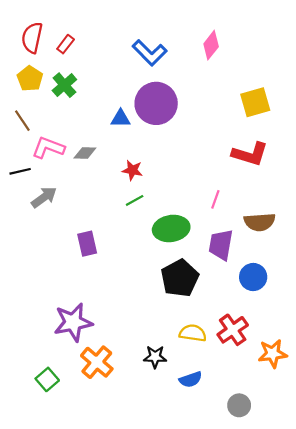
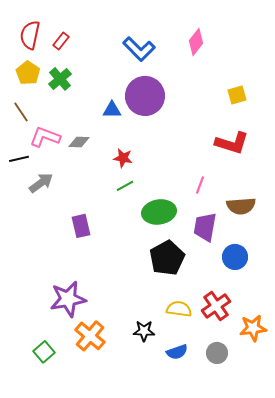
yellow square: (255, 102) -> (237, 95), size x0.7
gray circle: (239, 405) -> (217, 353), moved

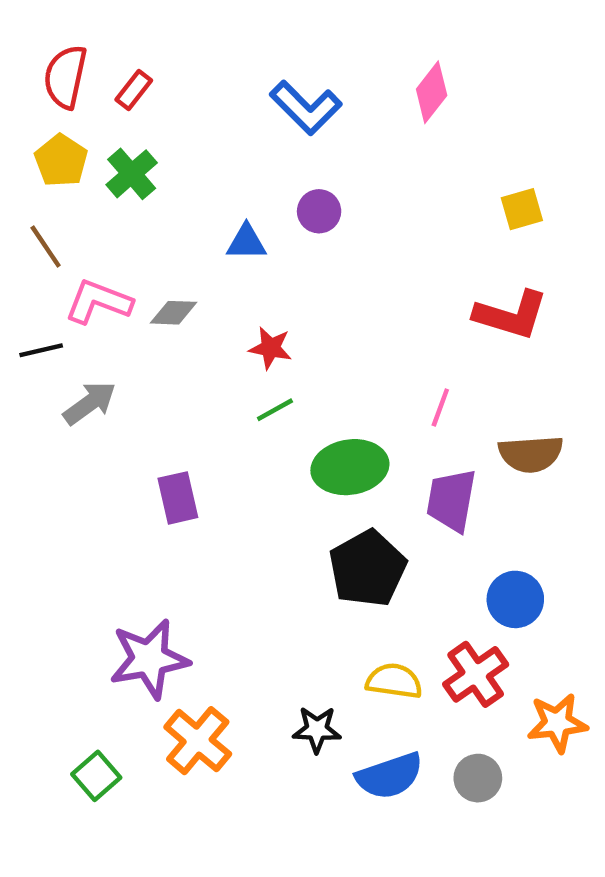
purple circle: (145, 96) -> (319, 211), size x0.5
blue circle: (235, 257) -> (515, 599), moved
blue semicircle: (177, 352) -> (390, 776), size x1.4

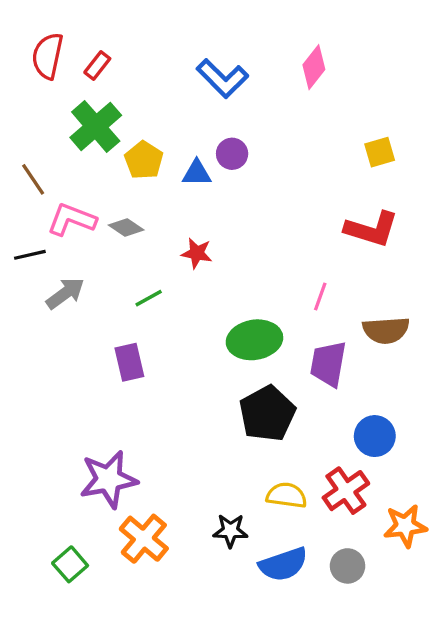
yellow pentagon: (61, 161) -> (144, 160), moved
green cross: (132, 174) -> (96, 126), size x1.4
blue triangle: (246, 242) -> (197, 173), moved
gray diamond: (173, 313) -> (126, 228), turned 32
green line: (275, 410) -> (149, 298), moved

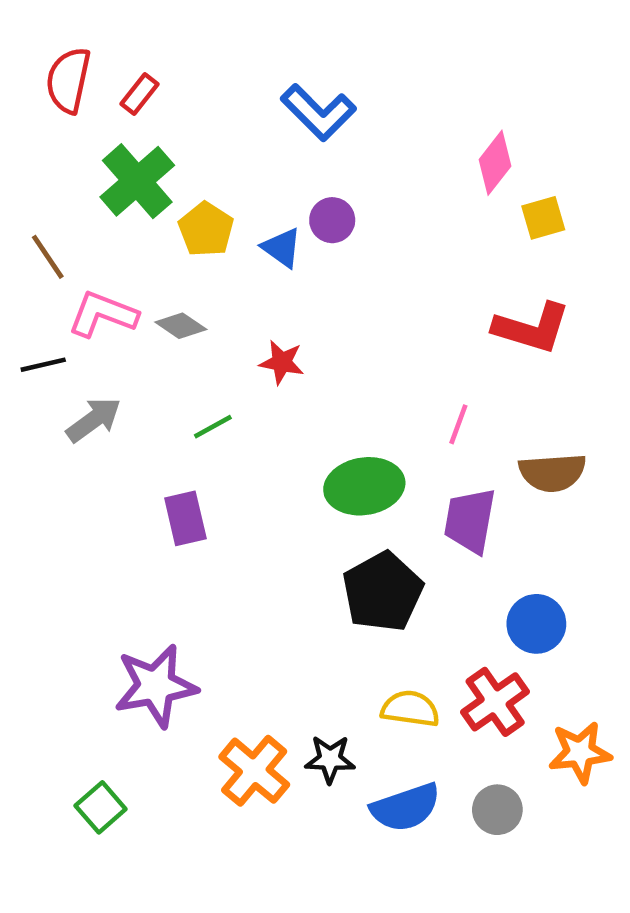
pink diamond: (314, 67) -> (495, 163), moved
blue triangle: (197, 173) -> (282, 248), turned 36
orange cross: (144, 539) -> (254, 771), moved

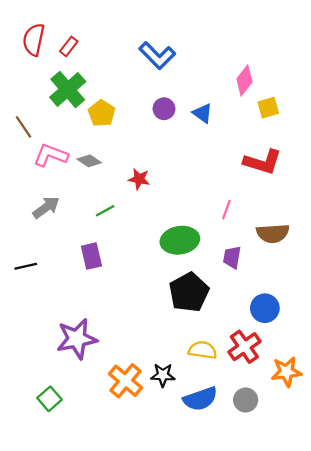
blue triangle: (282, 248) -> (203, 113), moved
black line: (43, 365) -> (26, 266), moved
purple trapezoid: (470, 521) -> (232, 257), size x0.7

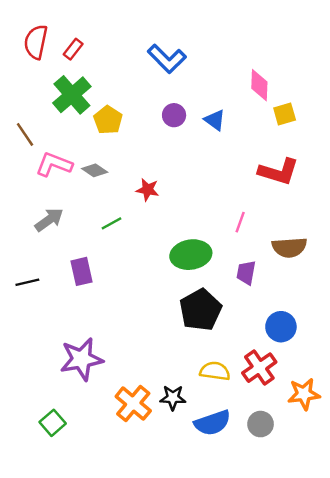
pink diamond: (244, 80) -> (259, 85), turned -36
purple rectangle: (91, 256) -> (81, 271), moved

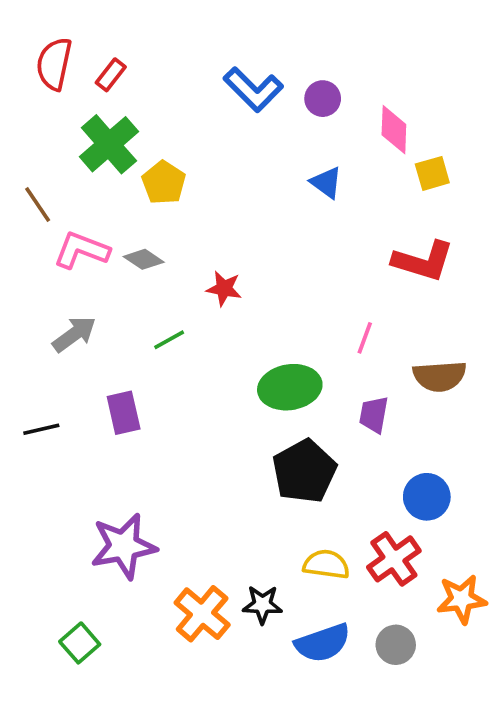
purple circle: (174, 115) -> (323, 99), moved

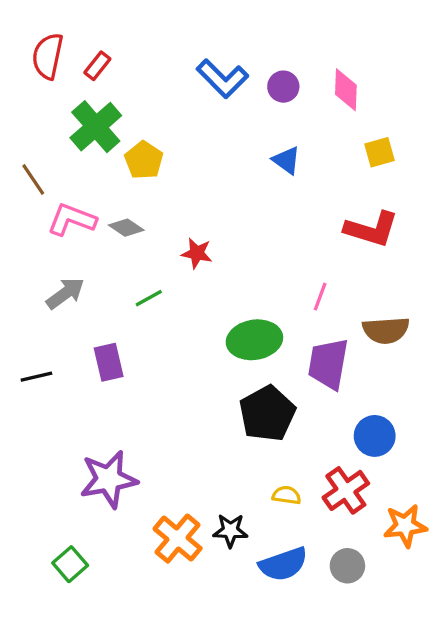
pink diamond: (394, 130) -> (346, 90), moved
purple trapezoid: (374, 415) -> (328, 364), size x1.6
yellow semicircle: (326, 564) -> (287, 495), size x0.7

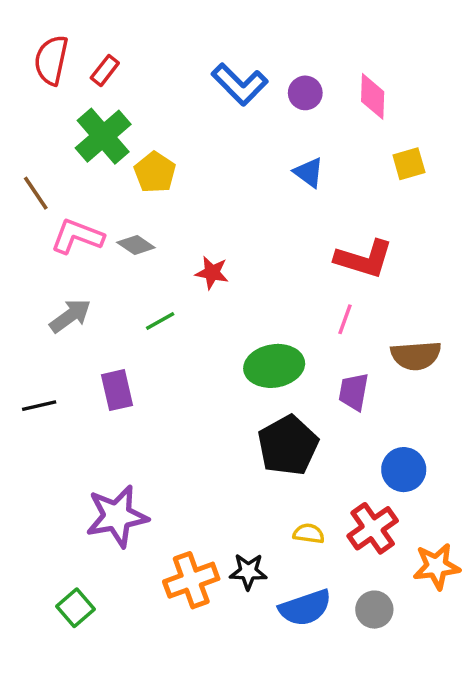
red L-shape: (371, 229) -> (364, 259), moved
purple trapezoid: (328, 364) -> (354, 392), size x0.7
orange cross: (178, 539) -> (191, 580), turned 30

